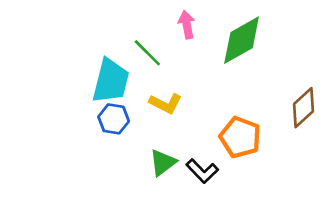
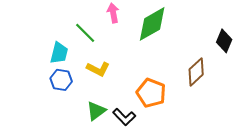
cyan trapezoid: (111, 81) -> (59, 53), size x0.7

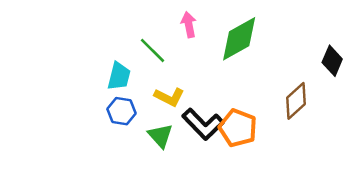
green triangle: (96, 111) -> (160, 136), moved, turned -35
black L-shape: (124, 117) -> (203, 124), moved, size x1.4

